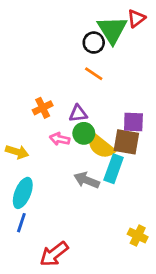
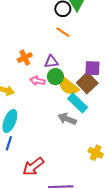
brown square: (126, 142) -> (87, 83), turned 36
cyan rectangle: (114, 169) -> (78, 103), turned -66
gray arrow: (87, 180) -> (67, 119), moved

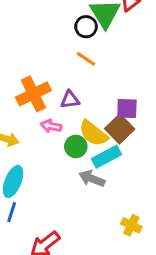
orange cross: (25, 58) -> (33, 94), size x1.6
green circle: (55, 77) -> (76, 146), moved
cyan rectangle: (78, 103) -> (106, 157), turned -72

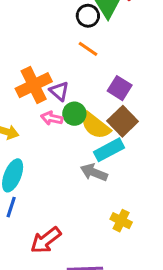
purple triangle: (70, 100) -> (59, 91), moved, turned 48
purple square: (127, 108) -> (120, 88), moved, turned 30
green circle: (76, 146) -> (74, 114), moved
yellow cross: (131, 225) -> (121, 221), moved

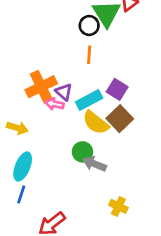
orange line: (88, 49) -> (89, 55), turned 60
green circle: (74, 114) -> (82, 152), moved
pink arrow: (52, 118) -> (55, 104), moved
cyan rectangle: (109, 150) -> (89, 100), moved

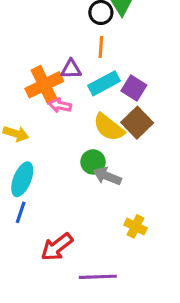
purple triangle: (64, 92) -> (71, 69), moved, turned -42
cyan rectangle: (89, 100) -> (104, 83), moved

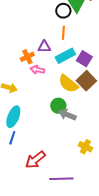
orange cross: (44, 85) -> (27, 57), size x0.6

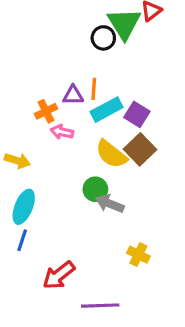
orange line: (63, 33) -> (94, 89), moved

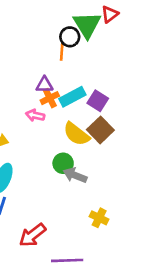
orange line: (94, 89) -> (62, 51), moved
orange cross: (46, 111) -> (50, 98), moved

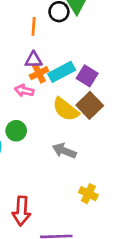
orange line: (62, 51) -> (34, 26), moved
green circle: (63, 163) -> (16, 131), moved
red arrow: (32, 235) -> (21, 211), turned -48

